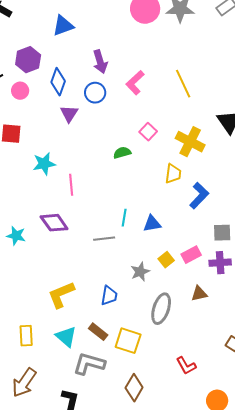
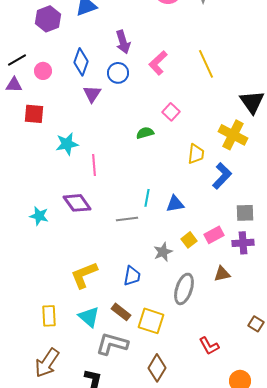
purple hexagon: (28, 60) -> (48, 19), moved
yellow cross: (190, 142) -> (233, 135), moved

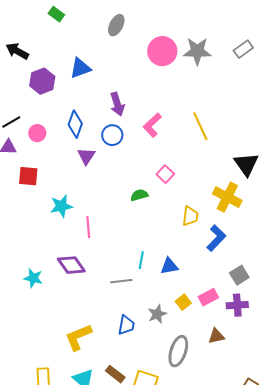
gray square: (245, 213) -> (239, 275), turned -30
blue trapezoid: (132, 276) -> (126, 325), moved

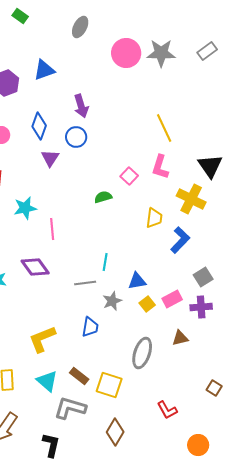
pink L-shape: (152, 125) -> (160, 167), moved, turned -30
blue triangle: (169, 266) -> (137, 281), moved
gray star: (157, 314) -> (112, 301), moved

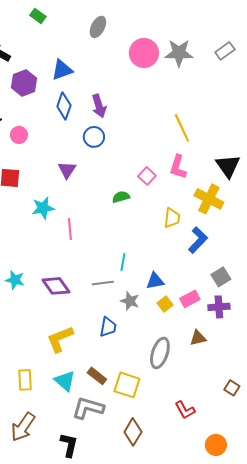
blue diamond: (39, 126) -> (64, 106), moved
purple triangle: (50, 158) -> (67, 170), moved
purple diamond: (35, 267) -> (56, 286), moved
gray star: (112, 301) -> (130, 301), turned -30

